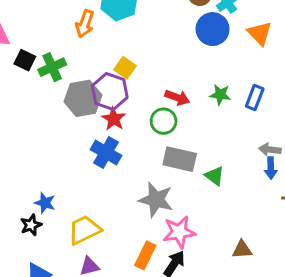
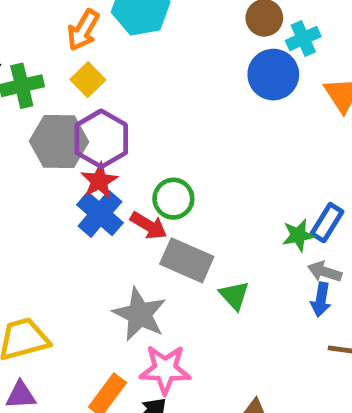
yellow square: (125, 68) -> (88, 80), moved
green star: (220, 95) -> (298, 235), moved, turned -30
red arrow: (177, 98) -> (149, 226), moved
blue rectangle: (255, 98) -> (327, 223), moved
blue cross: (106, 152) -> (100, 214), moved

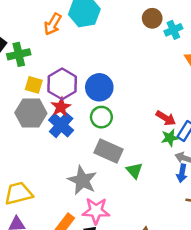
blue circle: (273, 75) -> (99, 87), moved
yellow square: (88, 80) -> (34, 85), moved, turned -30
gray hexagon: (59, 141) -> (31, 113), moved
red arrow: (149, 226) -> (166, 118), moved

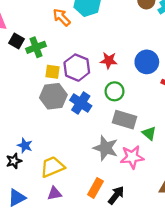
orange arrow: (53, 24) -> (62, 17), turned 114
blue circle: (99, 87) -> (147, 62), moved
red star: (61, 107) -> (109, 60), moved, turned -30
pink star: (96, 211) -> (132, 157), moved

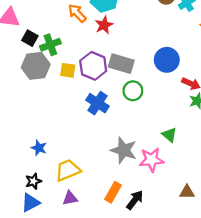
red star: (109, 60) -> (104, 25), moved, turned -30
gray hexagon: (53, 96) -> (36, 66), moved
gray rectangle: (125, 120) -> (121, 64), moved
black star: (14, 161) -> (33, 181), moved

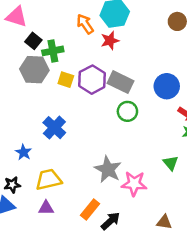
blue cross: (97, 103) -> (54, 128), moved
green triangle: (169, 135) -> (171, 163), moved

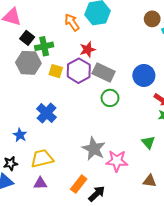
red star: (110, 41) -> (88, 50), moved
brown triangle: (164, 222) -> (150, 181), moved

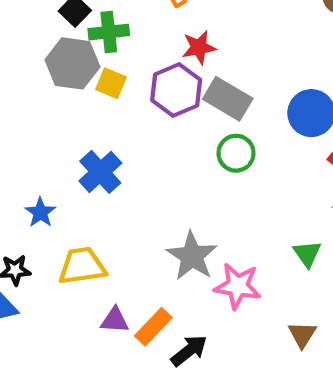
yellow square: (56, 71) -> (111, 83), moved
brown triangle: (150, 181) -> (302, 335), turned 48
purple triangle: (40, 183) -> (115, 320), moved

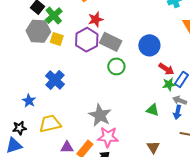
green cross: (109, 32) -> (54, 16), turned -30
green triangle: (307, 254) -> (153, 110), turned -32
pink star: (238, 286) -> (108, 137), moved

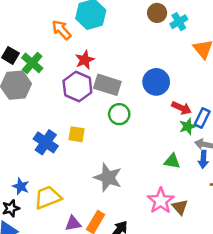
yellow square: (57, 39) -> (77, 134), moved
blue star: (29, 101) -> (21, 186), moved
pink star: (108, 137) -> (161, 201), moved, turned -30

